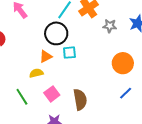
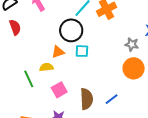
gray star: (110, 26) -> (132, 44), moved
blue line: (126, 93) -> (112, 99), moved
green line: (22, 97) -> (29, 79), moved

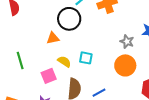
cyan square: (82, 51) -> (86, 58), moved
yellow semicircle: (46, 67) -> (64, 62), moved, turned 32

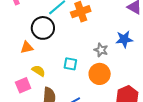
cyan square: (86, 58) -> (70, 64), moved

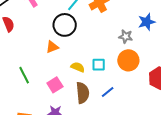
cyan square: (70, 64) -> (99, 65), moved
yellow semicircle: (39, 71) -> (78, 67), moved

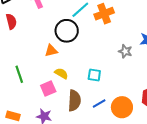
orange circle: (128, 60) -> (122, 107), moved
yellow semicircle: (78, 67) -> (61, 73), moved

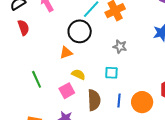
gray star: (125, 51) -> (120, 47), moved
blue line: (99, 103) -> (119, 101), turned -48

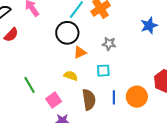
red semicircle: (23, 28) -> (11, 35), turned 70
orange triangle: (66, 53) -> (80, 52), moved
pink square: (67, 91) -> (54, 100), moved

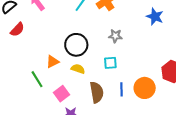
blue star: (149, 25) -> (155, 17), turned -30
black circle: (67, 33) -> (76, 45), moved
orange triangle: (80, 52) -> (53, 62), moved

